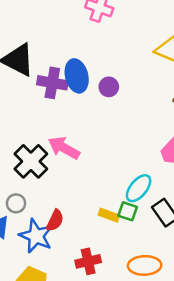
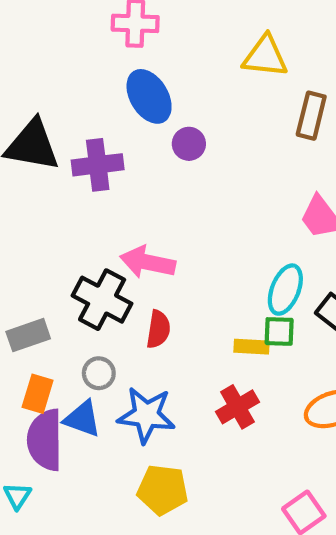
blue ellipse: (77, 76) -> (149, 96), moved
red semicircle: (55, 220) -> (158, 329), moved
red cross: (88, 261) -> (237, 407), moved

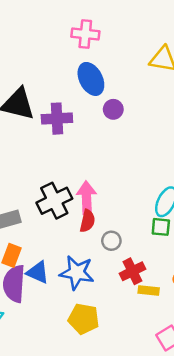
pink arrow: (148, 262) -> (87, 198), moved, turned 72
black cross: (102, 300) -> (54, 201), turned 32
yellow rectangle: (251, 347) -> (149, 291), moved
gray circle: (99, 373) -> (111, 241), moved

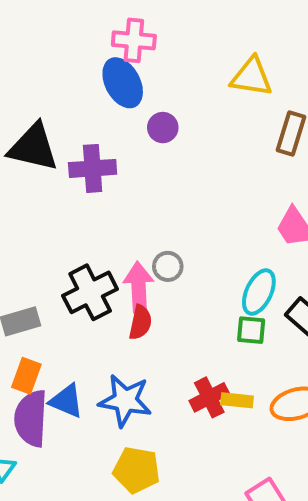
blue ellipse: (91, 79) -> (123, 83), moved
purple circle: (113, 109) -> (163, 128), moved
gray circle: (111, 241) -> (168, 266), moved
yellow rectangle: (149, 291) -> (237, 400), moved

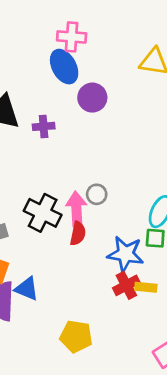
purple circle: (163, 128) -> (92, 98), size x1.4
purple cross: (93, 168) -> (44, 126), size x0.7
black cross: (90, 292) -> (43, 213), turned -36
blue star: (125, 401) -> (125, 254), moved

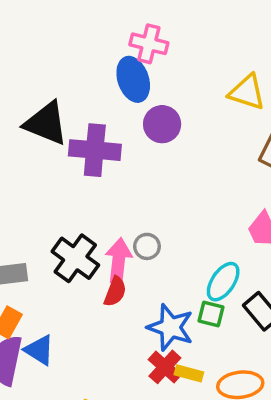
purple cross: (44, 126) -> (95, 150), size x1.8
red cross: (126, 285) -> (165, 367), turned -30

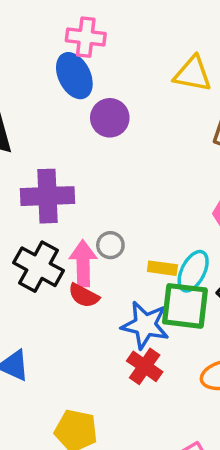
purple cross: (95, 150) -> (48, 196), moved
red semicircle: (115, 292) -> (84, 296), turned 104
green square: (211, 314) -> (185, 306), size x1.8
yellow rectangle: (189, 373) -> (162, 268), moved

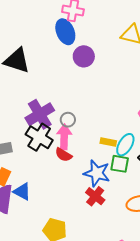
purple cross: (48, 196) -> (40, 114), moved, turned -32
gray circle: (110, 245) -> (68, 120), moved
green square: (185, 306) -> (120, 164), size x0.7

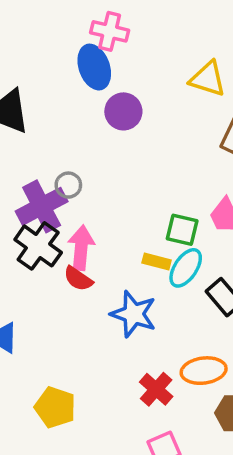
gray circle: (68, 120) -> (68, 185), moved
green square: (120, 164) -> (182, 230), moved
red cross: (95, 196) -> (156, 389), moved

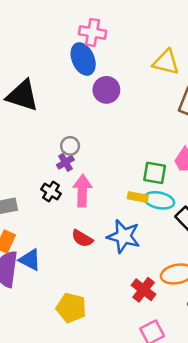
purple cross: (42, 206) -> (65, 162), moved, size x0.5
black cross: (38, 246) -> (51, 191), size x0.6
cyan ellipse: (186, 268) -> (159, 200), turned 72
red semicircle: (78, 279) -> (82, 238), moved

